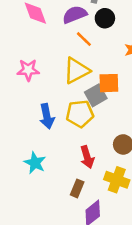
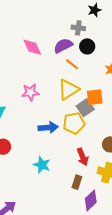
blue arrow: (47, 116) -> (48, 127), turned -78

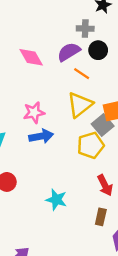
blue arrow: (48, 127) -> (41, 136), moved

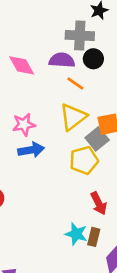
gray cross: (85, 29) -> (80, 35), size x1.5
purple semicircle: (69, 52) -> (62, 60), turned 35
cyan star: (56, 200) -> (76, 234), moved

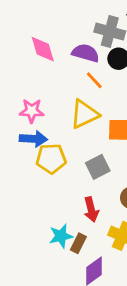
gray square: (97, 139) -> (98, 167), moved
yellow pentagon: (84, 160) -> (51, 159), moved
cyan star: (76, 234) -> (61, 236), turned 30

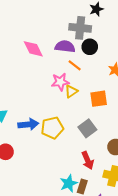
pink star: (32, 111) -> (60, 82), moved
yellow triangle: (84, 114) -> (71, 91), size x0.6
blue arrow: (33, 139) -> (28, 124), moved

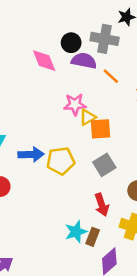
black circle: (90, 47) -> (71, 43), moved
orange line: (75, 65) -> (111, 76), moved
orange square: (99, 99) -> (101, 129), moved

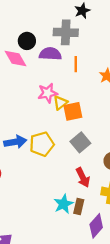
black circle: (71, 43) -> (27, 41), moved
orange line: (111, 76) -> (76, 64), turned 56

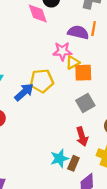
purple semicircle: (50, 54) -> (78, 32), moved
blue arrow: (15, 142) -> (24, 92), turned -42
yellow pentagon: (42, 144) -> (42, 81), moved

